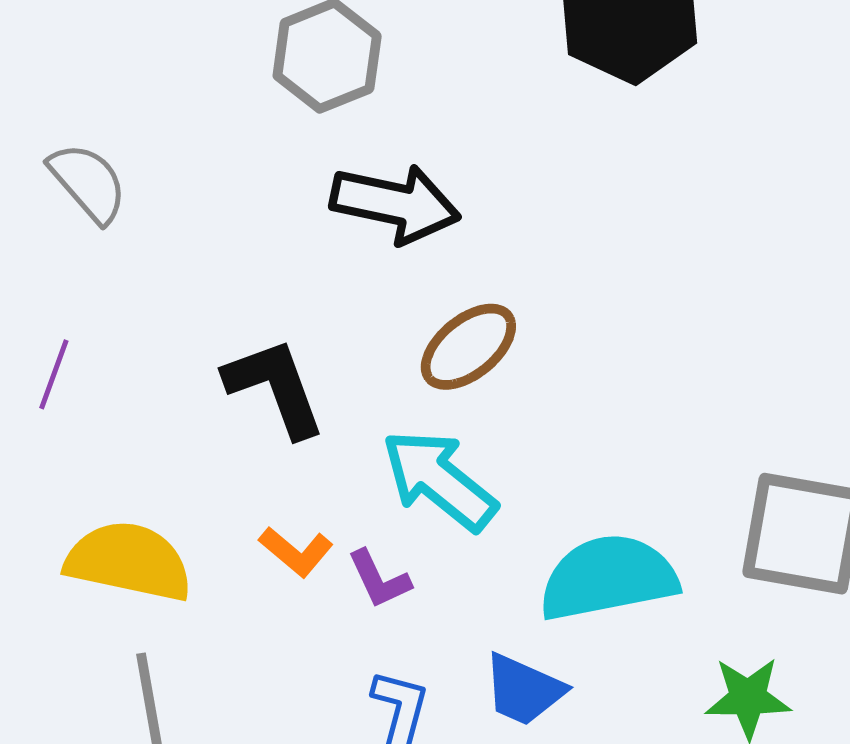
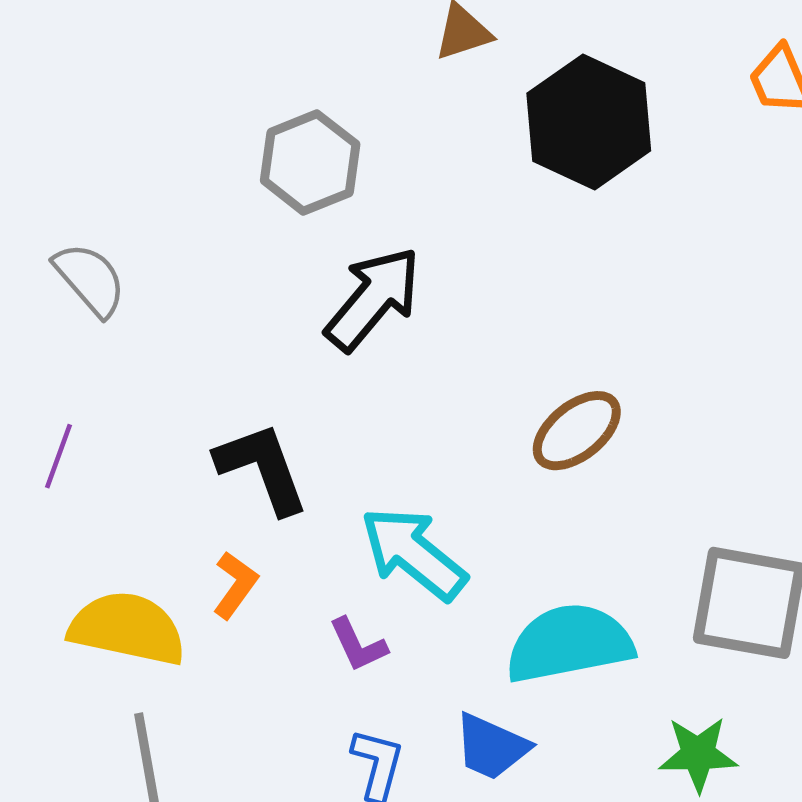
black arrow: (395, 204) -> (373, 299), turned -62
brown ellipse: (468, 347) -> (577, 431), moved
orange L-shape: (296, 552) -> (235, 585), moved, turned -94

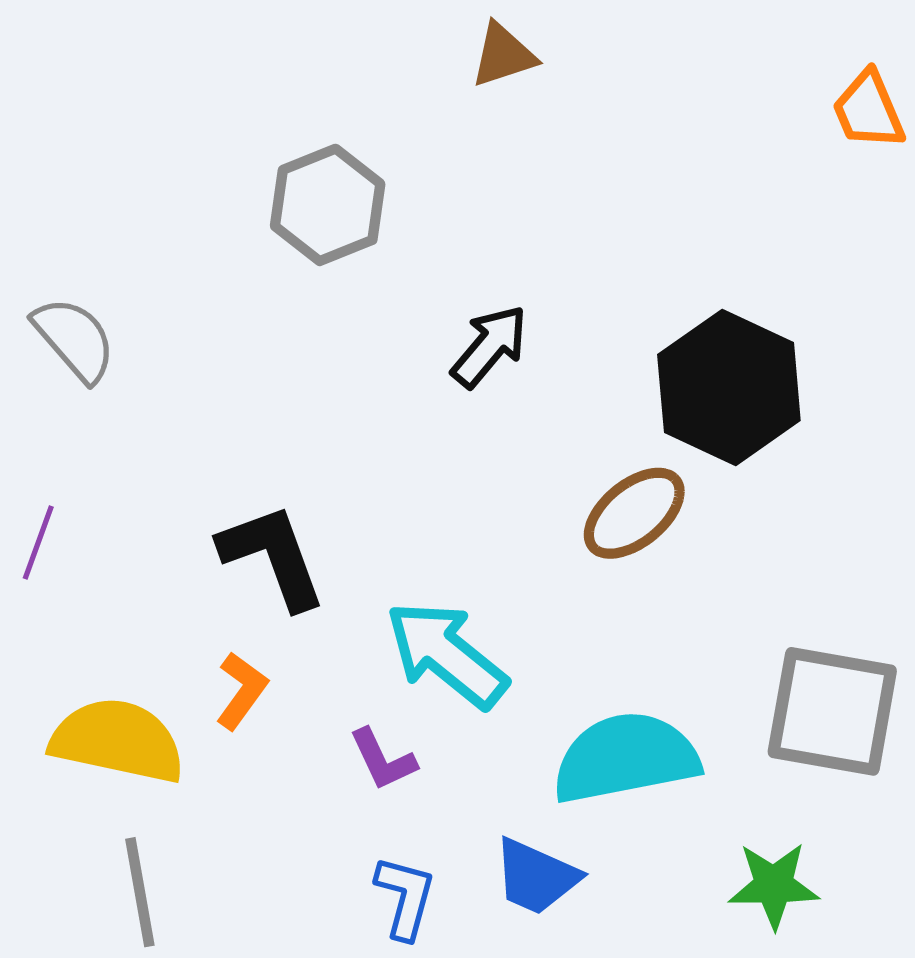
black hexagon: (589, 122) -> (729, 388), moved
black arrow: (373, 299) -> (490, 346), moved, size x0.7

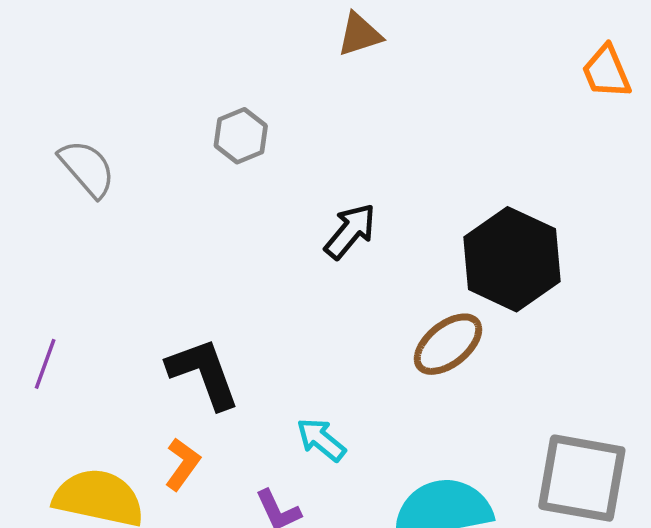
gray hexagon: (328, 205) -> (241, 136), size x0.7
gray semicircle: (74, 339) -> (87, 168), moved
cyan arrow: (446, 654) -> (321, 440), size x0.6

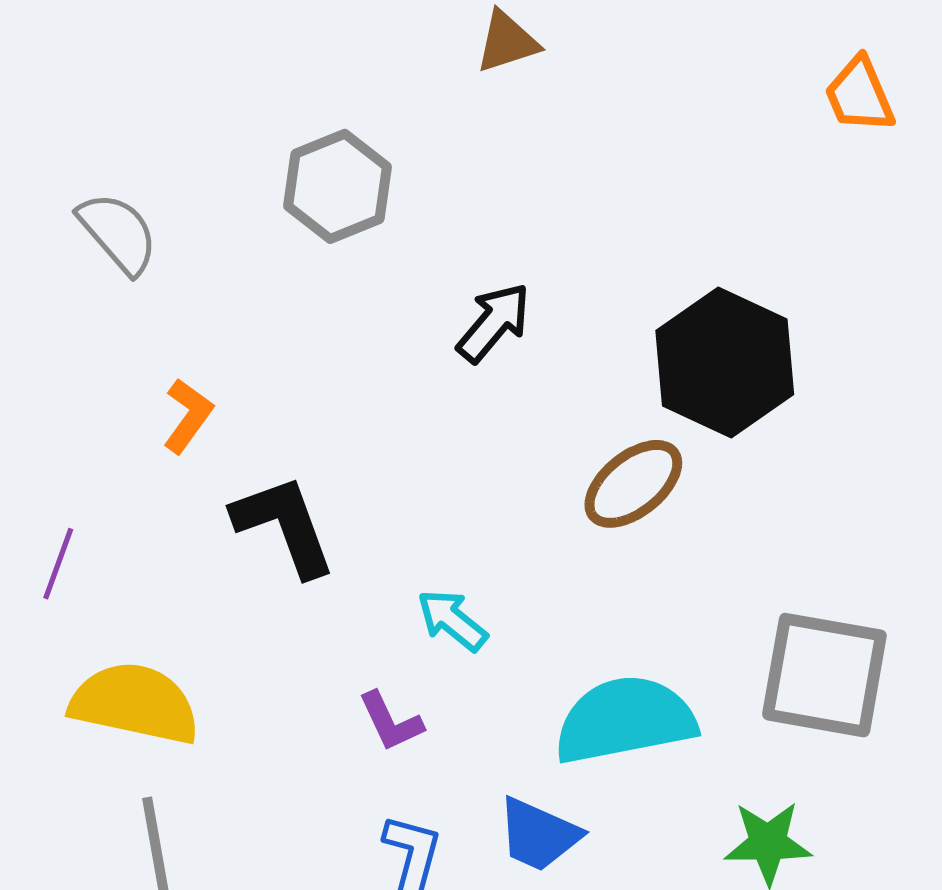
gray hexagon: (241, 136) -> (337, 186), size x1.4
purple line: (45, 364) -> (58, 564), moved
orange L-shape: (183, 464) -> (188, 416), moved

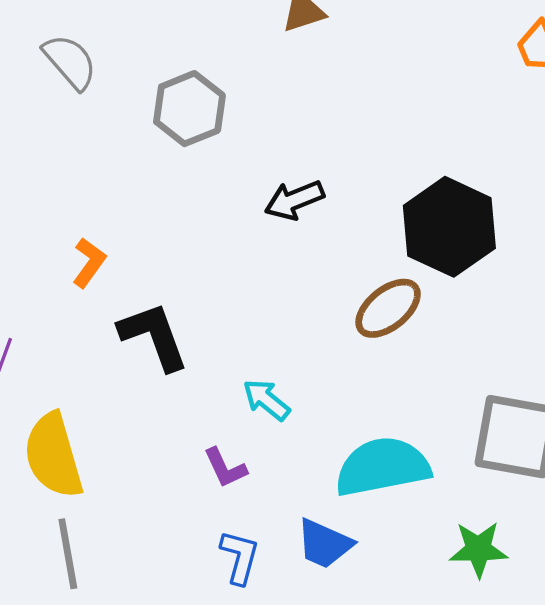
gray semicircle: (118, 233) -> (70, 62), moved
black arrow: (494, 323) -> (294, 200), turned -152
yellow semicircle: (135, 703) -> (53, 456), turned -118

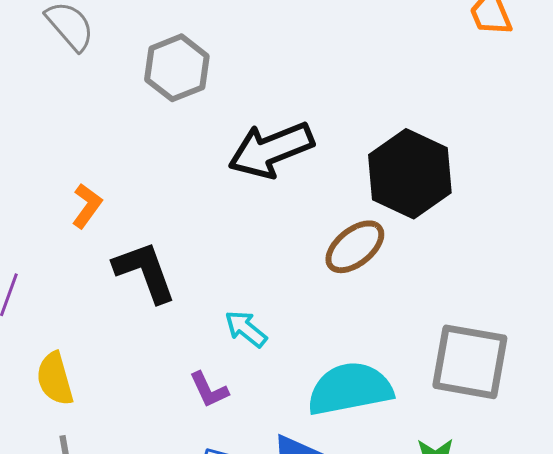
black arrow: (294, 200) -> (271, 150), size x1.6
yellow semicircle: (53, 456) -> (55, 379), size x0.7

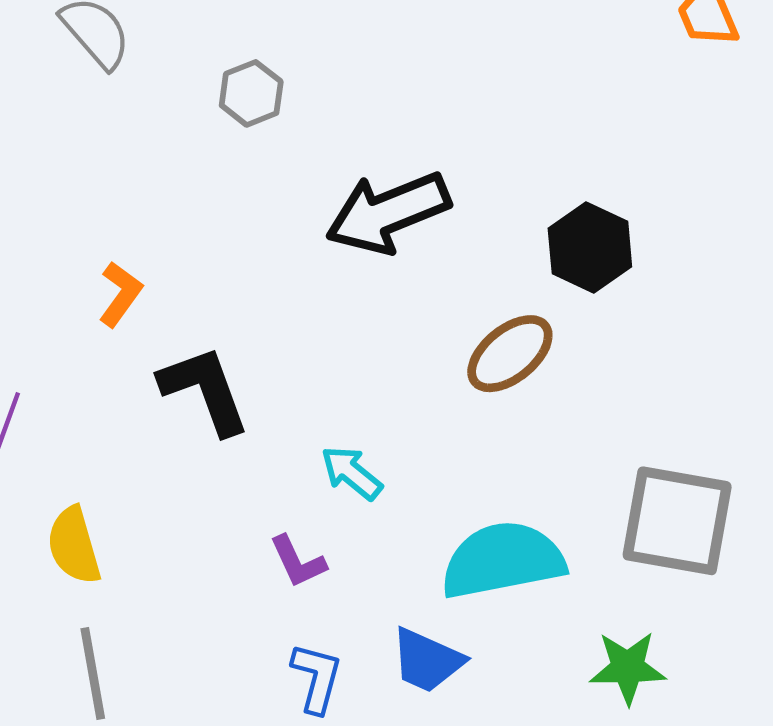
gray hexagon: (177, 68) -> (251, 93), size x0.7
black hexagon: (410, 174) -> (590, 248), size x0.7

